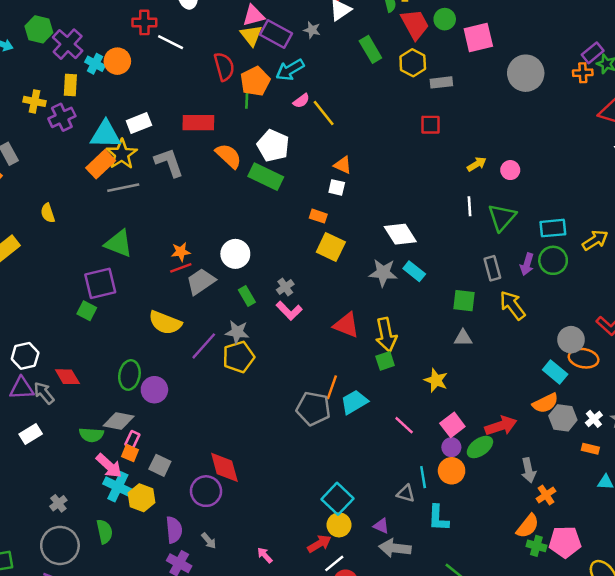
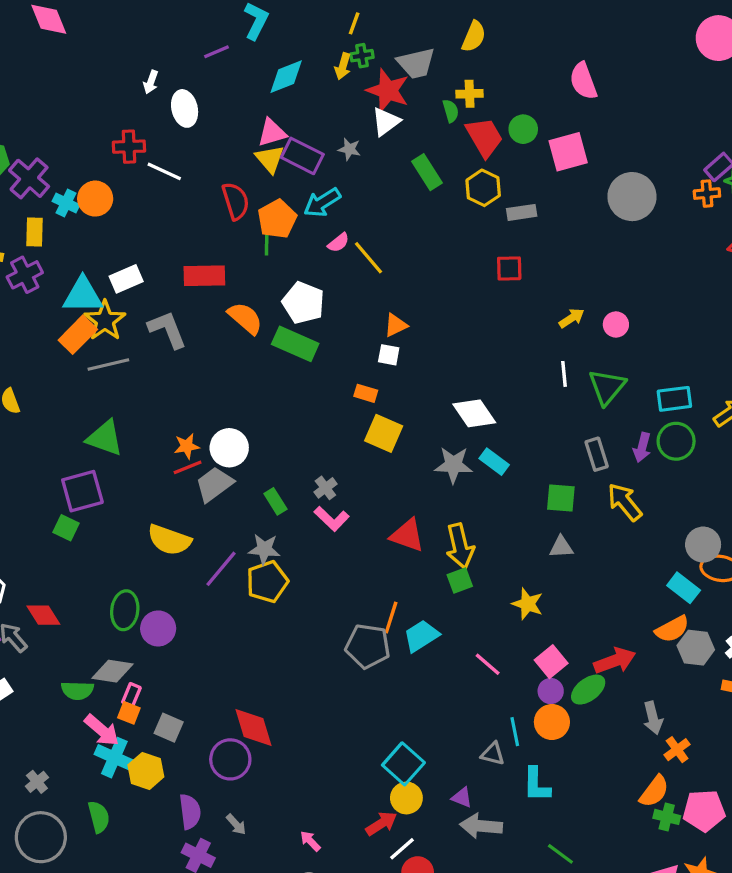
orange triangle: (343, 165) -> (396, 325), turned -48
white circle: (235, 254) -> (229, 448), moved

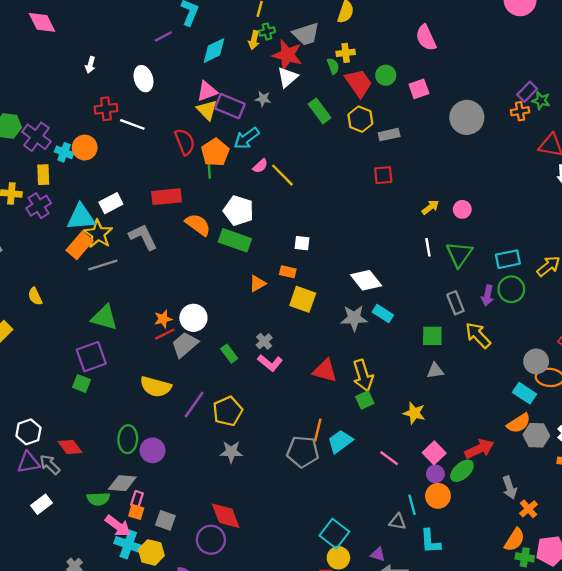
white arrow: (151, 82) -> (90, 65), moved
pink square: (568, 152) -> (419, 89), size x0.7
orange triangle: (396, 325) -> (257, 283), moved
gray star: (264, 549) -> (231, 452), moved

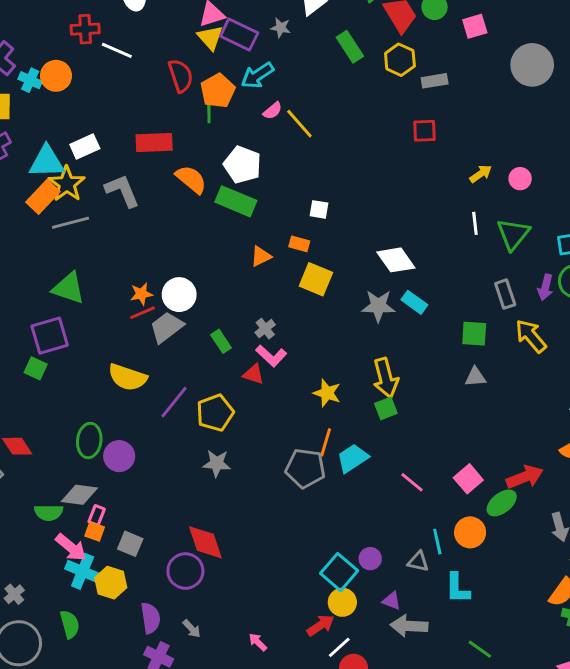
red triangle: (325, 371) -> (253, 374), moved, size x0.7
yellow star: (414, 413) -> (327, 393), moved
purple circle: (435, 474) -> (370, 559), moved

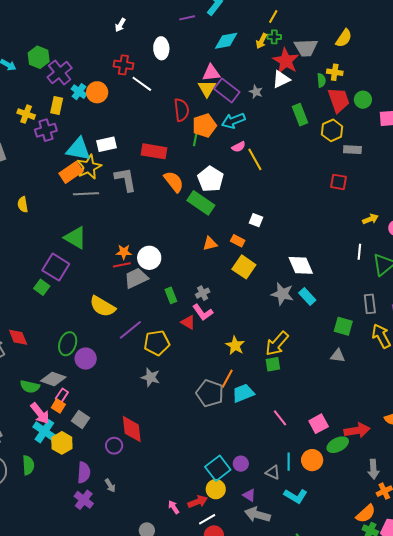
purple square: (50, 336) -> (56, 267), turned 36
yellow arrow: (386, 378) -> (277, 344), turned 44
purple circle: (185, 571) -> (114, 446), size x0.7
cyan L-shape: (457, 588) -> (296, 496), turned -70
pink arrow: (258, 642) -> (174, 507), moved

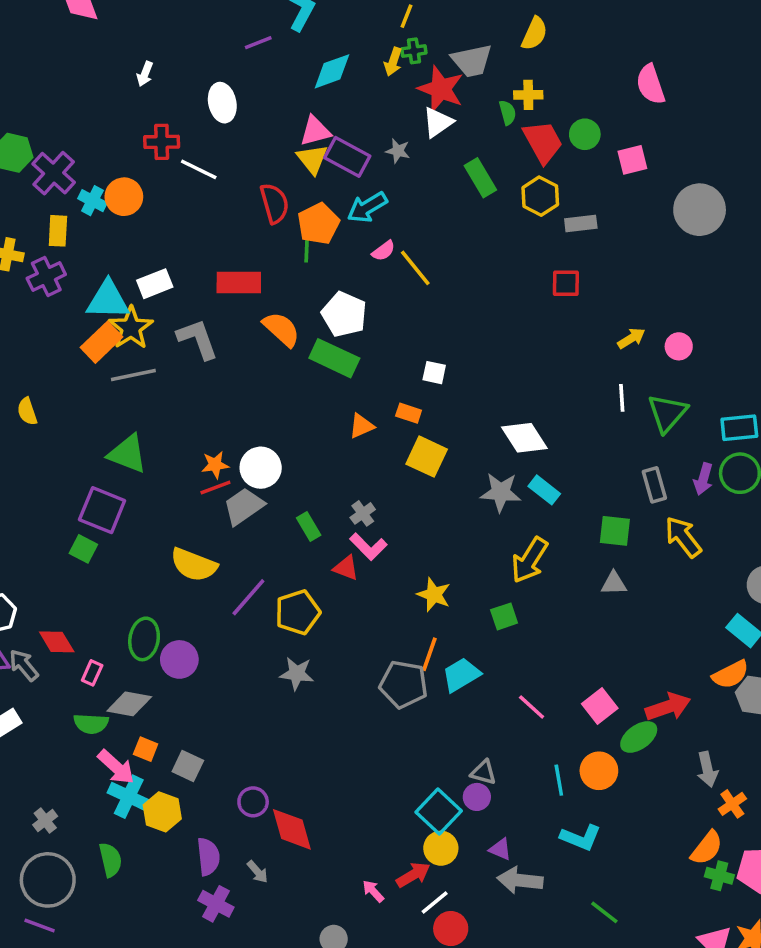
yellow arrow: (277, 344) -> (530, 560), moved
pink rectangle: (62, 395) -> (92, 673), moved
red diamond: (132, 429) -> (292, 829), moved
gray triangle: (273, 472) -> (484, 772), moved

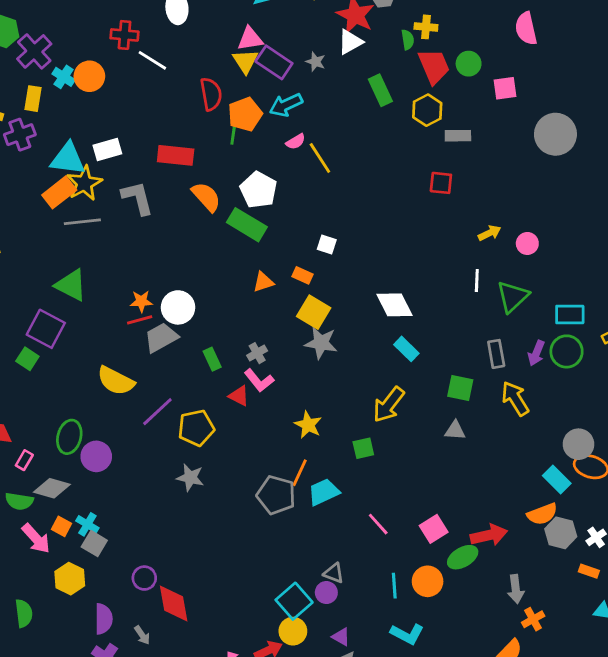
gray star: (501, 492) -> (321, 343), moved
cyan cross: (129, 797) -> (87, 524), moved, size x0.7

